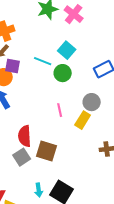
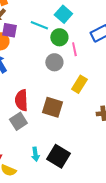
gray circle: (92, 102) -> (54, 62), moved
pink line: (60, 110) -> (74, 49), moved
brown square: (47, 151) -> (52, 107), moved

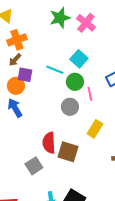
red semicircle: (21, 100) -> (49, 143), moved

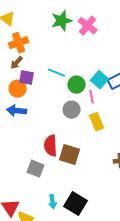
cyan square: (79, 59) -> (100, 80), moved
blue arrow: (15, 108) -> (17, 111), turned -54
yellow rectangle: (95, 129) -> (97, 122), moved, turned -54
gray square: (34, 166) -> (36, 169), turned -36

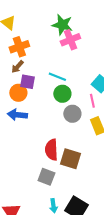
green star: (62, 21) -> (62, 25), turned 30
pink cross: (88, 26) -> (70, 40), moved, turned 30
green circle: (77, 85) -> (62, 94), moved
gray square: (36, 169) -> (46, 177), moved

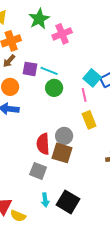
green star: (62, 25) -> (39, 19), moved, turned 30
purple square: (27, 82) -> (30, 69), moved
gray circle: (72, 114) -> (64, 136), moved

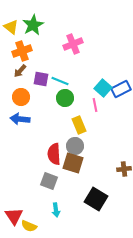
green star: (39, 19) -> (33, 25), moved
yellow rectangle: (89, 120) -> (79, 125), moved
black square: (68, 202) -> (96, 199), moved

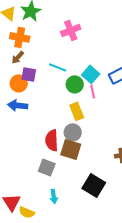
orange cross: (22, 51) -> (20, 37), turned 30
purple square: (41, 79) -> (29, 74), moved
cyan square: (103, 88) -> (91, 74), moved
green circle: (65, 98) -> (75, 84), moved

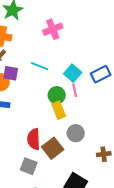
green circle: (75, 84) -> (57, 95), moved
gray circle: (73, 132) -> (76, 133), moved
brown square: (71, 149) -> (53, 148), turned 35

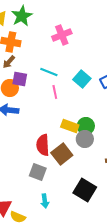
pink line: (75, 90) -> (55, 92), moved
green circle: (57, 95) -> (86, 126), moved
yellow rectangle: (59, 110) -> (70, 126), moved, turned -48

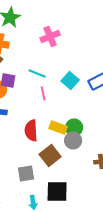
red semicircle: (43, 145) -> (31, 130), moved
gray square: (38, 172) -> (26, 173), turned -30
black square: (85, 190) -> (57, 191), moved, turned -30

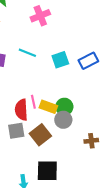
cyan square: (70, 80) -> (60, 60), turned 30
pink line: (43, 93) -> (33, 102), moved
gray square: (26, 173) -> (16, 131), moved

